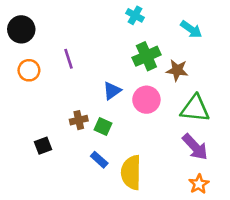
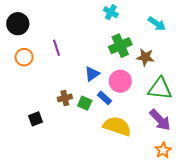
blue rectangle: (99, 160) -> (105, 98), moved
yellow semicircle: (131, 172) -> (117, 126), moved, turned 108

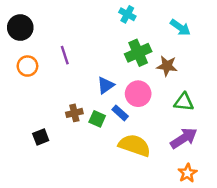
green triangle: (160, 89) -> (184, 102), size x0.7
purple arrow: (160, 120) -> (184, 138), turned -80

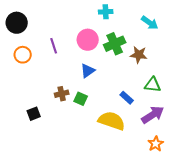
cyan cross: (127, 14) -> (106, 12), turned -32
pink circle: (138, 94) -> (88, 40), moved
blue rectangle: (120, 113) -> (127, 98), moved

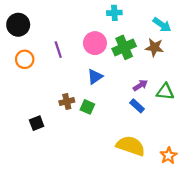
brown star: (139, 55) -> (154, 47), moved
purple arrow: (153, 115) -> (140, 85), moved, size x0.6
yellow semicircle: (112, 121) -> (131, 146), moved

